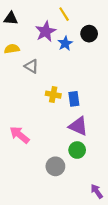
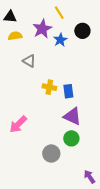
yellow semicircle: (12, 49) -> (15, 36), moved
pink arrow: (19, 135) -> (18, 124), turned -84

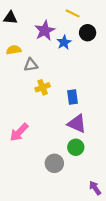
yellow line: (59, 13) -> (73, 13), moved, turned -32
yellow semicircle: (15, 36) -> (14, 50), moved
gray triangle: (29, 61) -> (31, 65), turned -40
yellow cross: (49, 87) -> (43, 87), moved, turned -32

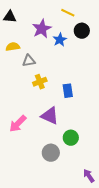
purple triangle: (77, 124) -> (50, 116), moved

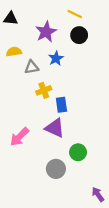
black circle: (82, 31) -> (79, 35), moved
blue star: (60, 40) -> (56, 58), moved
blue rectangle: (68, 91) -> (61, 105), moved

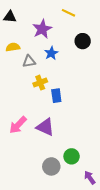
black circle: (79, 35) -> (83, 41), moved
purple triangle: (55, 128) -> (45, 127), moved
green circle: (78, 152) -> (72, 156), moved
gray circle: (56, 169) -> (51, 166), moved

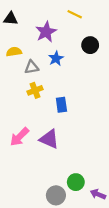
yellow cross: (40, 83) -> (35, 90), moved
green circle: (72, 156) -> (76, 182), moved
gray circle: (51, 166) -> (56, 195), moved
purple arrow: (90, 178) -> (98, 194), turned -32

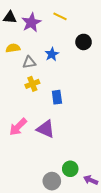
yellow line: (75, 14) -> (60, 16), moved
purple star: (46, 32) -> (31, 23), moved

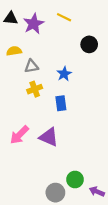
blue star: (52, 54) -> (64, 74), moved

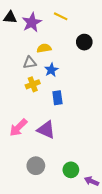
yellow semicircle: (14, 51) -> (44, 48), moved
blue star: (64, 74) -> (51, 70), moved
gray circle: (55, 193) -> (36, 166), moved

